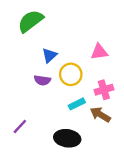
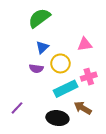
green semicircle: (31, 21) -> (39, 18), moved
cyan rectangle: (77, 104) -> (66, 89), size x1.6
brown arrow: (100, 115) -> (83, 108), moved

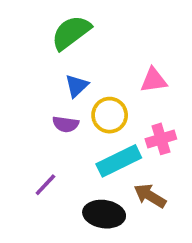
purple line: (17, 108) -> (45, 185), moved

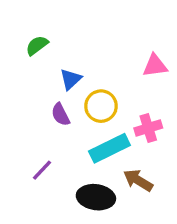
green semicircle: (71, 33) -> (37, 45), moved, size x0.6
pink triangle: (154, 80) -> (155, 66), moved
purple semicircle: (66, 124) -> (61, 115), turned 55

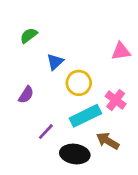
purple semicircle: (61, 115) -> (26, 95), moved, turned -120
pink cross: (148, 128) -> (116, 100), turned -36
purple line: (42, 170) -> (46, 132), moved

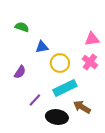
green semicircle: (29, 35) -> (22, 27), turned 56
blue triangle: (55, 62) -> (42, 47), turned 32
pink cross: (116, 100) -> (90, 62), moved

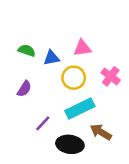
green semicircle: (22, 27) -> (27, 51), moved
pink triangle: (92, 39) -> (82, 48), moved

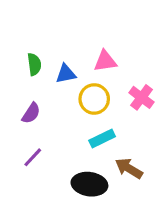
green semicircle: (27, 51) -> (34, 64), turned 63
cyan rectangle: (80, 109) -> (102, 138), size x0.7
purple line: (43, 123) -> (33, 157), moved

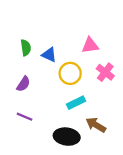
pink triangle: (105, 61) -> (90, 45), moved
blue triangle: (66, 74) -> (49, 55), turned 35
purple line: (33, 157) -> (25, 117), turned 70

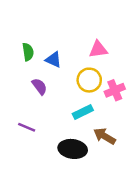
pink cross: (105, 72) -> (115, 90), moved, turned 30
yellow circle: (70, 73) -> (89, 80), moved
purple semicircle: (23, 84) -> (39, 86), moved, turned -70

